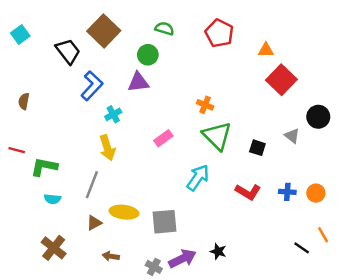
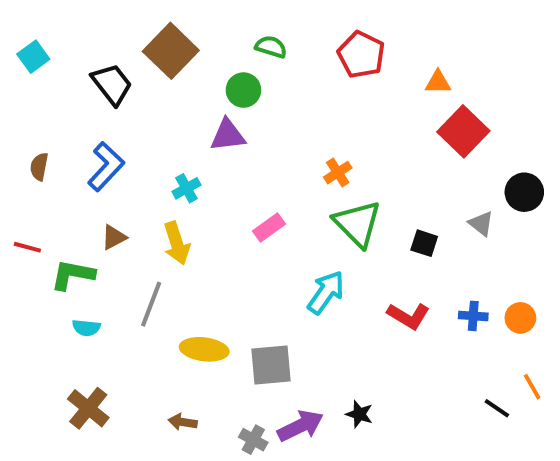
blue L-shape: (92, 86) -> (106, 167), moved
orange cross: (205, 105) -> (338, 173), turned 35
brown triangle: (94, 223) -> (114, 237), moved

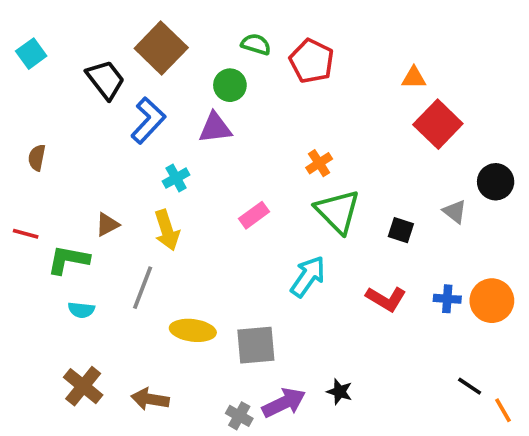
red pentagon: (361, 55) -> (312, 61), moved
blue L-shape: (106, 167) -> (148, 120), moved
orange circle: (520, 318) -> (492, 301), size x1.5
orange line: (532, 387) -> (503, 410), moved
brown arrow: (183, 422) -> (150, 399), moved, size x1.4

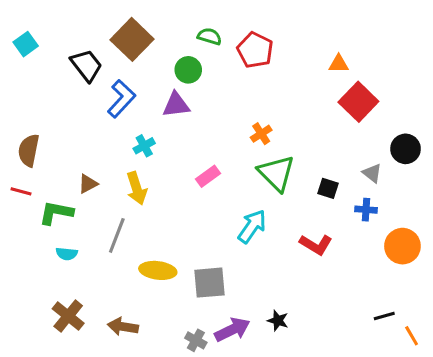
brown semicircle: (37, 158) -> (29, 150), moved, size x1.5
blue cross: (447, 299) -> (366, 210), moved
black line: (470, 386) -> (384, 316), turned -50

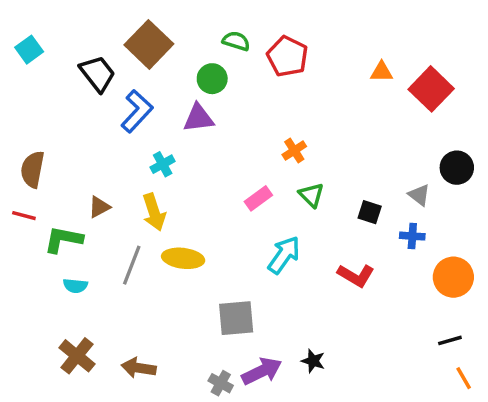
red square: (358, 102) -> (431, 89), moved
green triangle: (276, 173) -> (311, 195), size x0.6
pink rectangle: (208, 176) -> (258, 198), moved
yellow ellipse: (158, 270) -> (183, 258), moved
black line: (384, 316) -> (450, 340), moved

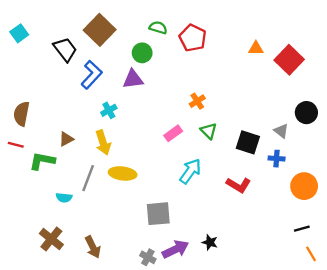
black square: (370, 212) -> (248, 142), size x1.5
cyan semicircle: (75, 286) -> (64, 198), moved
brown arrow: (139, 368) -> (93, 247), turned -125

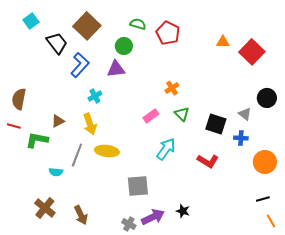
cyan square: (19, 33) -> (31, 21), moved

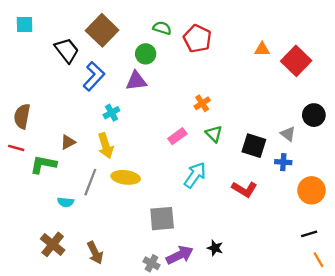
cyan square: (31, 21) -> (24, 24), moved, turned 35

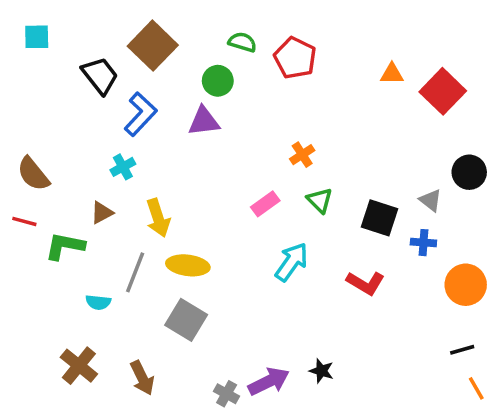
cyan cross: (111, 113) -> (123, 167), moved
brown semicircle: (22, 116) -> (33, 174), turned -50
gray square: (162, 219) -> (186, 320), moved, turned 36

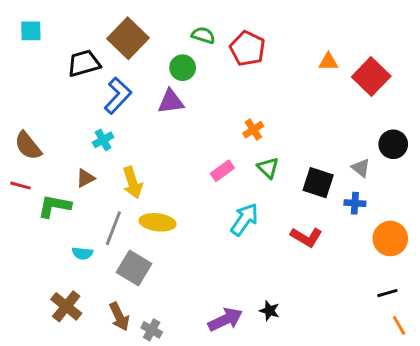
black trapezoid: (100, 76) -> (84, 63), turned -68
gray square: (186, 320) -> (134, 268), moved
gray cross: (227, 394) -> (152, 330), moved

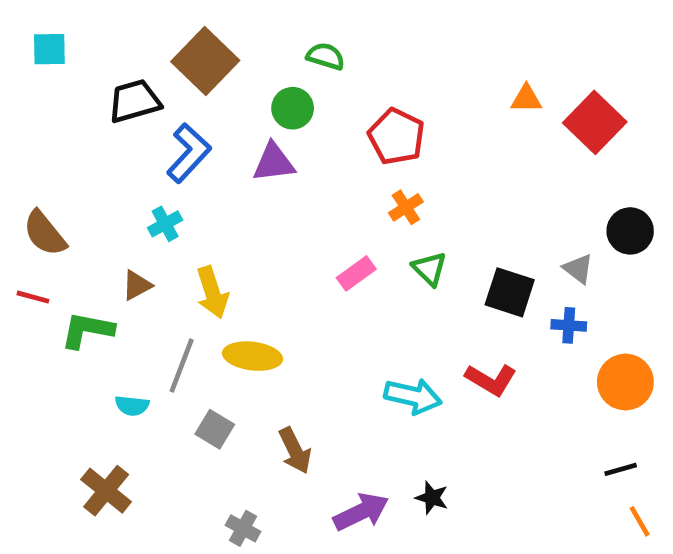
red pentagon: (247, 49) -> (396, 137), moved
cyan arrow: (244, 219) -> (413, 396), moved, turned 68
gray square: (134, 268) -> (215, 429), size x0.7
brown arrow: (119, 317) -> (295, 450), moved

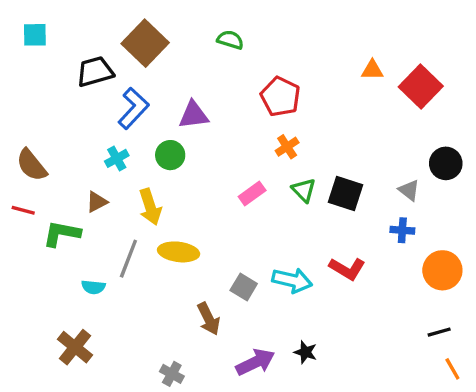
green circle: (293, 108) -> (170, 155), moved
black square: (510, 292) -> (346, 193), moved
gray square: (215, 429) -> (244, 287), moved

